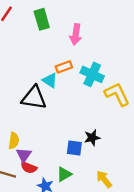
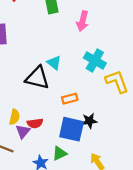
orange rectangle: (64, 67) -> (70, 99), moved
blue square: (74, 148) -> (72, 129), size x1.6
red semicircle: (29, 168) -> (35, 123), moved, turned -35

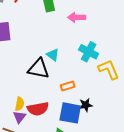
pink arrow: (83, 21) -> (77, 17), turned 78
red semicircle: (35, 123) -> (38, 109), size x1.5
purple triangle: (23, 132) -> (19, 117), moved

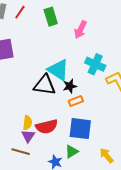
pink arrow: (77, 17) -> (80, 30), turned -60
cyan triangle: (53, 55) -> (58, 70), size x1.6
black star: (86, 105) -> (70, 86), moved

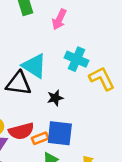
black star: (70, 86) -> (55, 98), moved
orange rectangle: (76, 101) -> (40, 138), moved

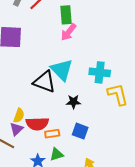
pink arrow: (59, 19) -> (69, 32), moved
cyan cross: (76, 59) -> (100, 72), turned -30
blue square: (60, 133) -> (80, 131), moved, size x0.7

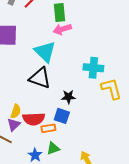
pink arrow: (69, 32) -> (62, 29), turned 36
cyan triangle: (62, 70) -> (45, 52), moved
blue square: (80, 131) -> (62, 116), moved

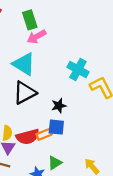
cyan cross: (93, 68) -> (78, 70), turned 36
black triangle: (40, 78) -> (25, 93), turned -35
orange rectangle: (48, 128) -> (44, 134), moved

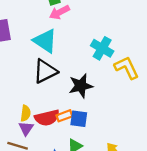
black star: (59, 106) -> (81, 86), size x1.5
blue square: (56, 127) -> (79, 119), moved

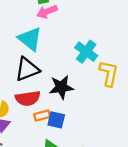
yellow L-shape: (127, 68) -> (109, 73), turned 32
red semicircle: (47, 118) -> (28, 98), moved

